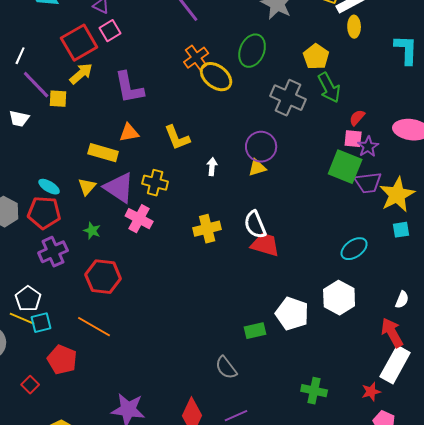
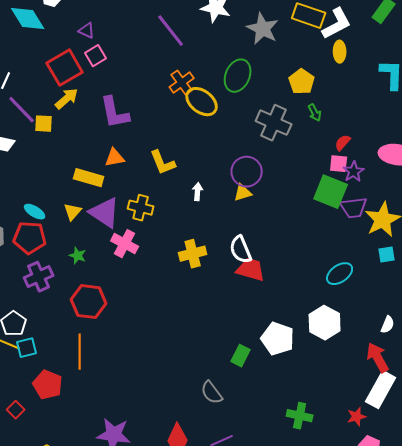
green arrow: (329, 88) -> (315, 113), size x0.6
orange line: (94, 327) -> (80, 352), turned 60
green rectangle: (255, 331) -> (241, 356), turned -50

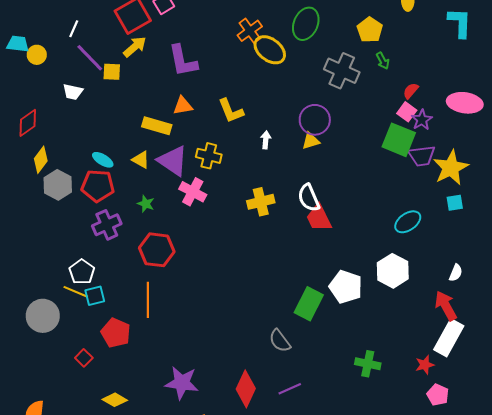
pink square: (339, 164) -> (407, 112), turned 30
yellow triangle: (73, 212) -> (141, 160), turned -42
red trapezoid: (251, 270) -> (319, 218), turned -132
green rectangle: (241, 356) -> (309, 304), size x1.5

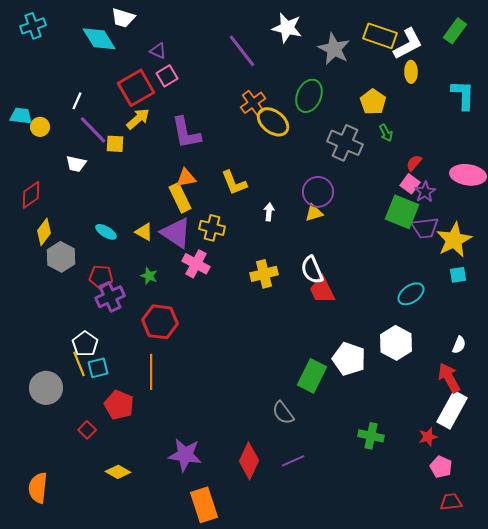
yellow rectangle: (157, 126) -> (180, 198), moved, turned 48
red pentagon: (98, 186) -> (101, 277), moved, size x0.7
yellow line: (76, 292) -> (79, 364), turned 45

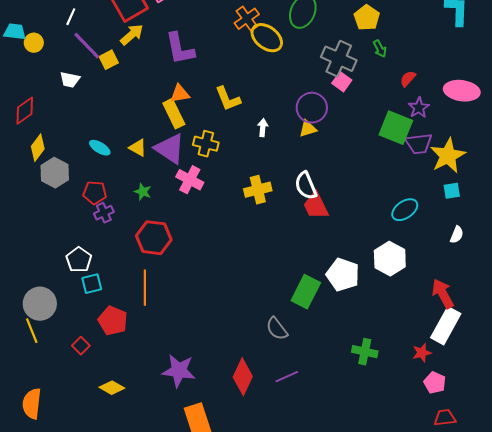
yellow square: (115, 144) -> (109, 60), turned -30
pink square: (410, 184) -> (342, 82), moved
purple cross: (110, 297) -> (104, 213), size x0.7
white semicircle: (459, 345) -> (457, 235), moved
yellow line: (79, 364) -> (32, 331), moved

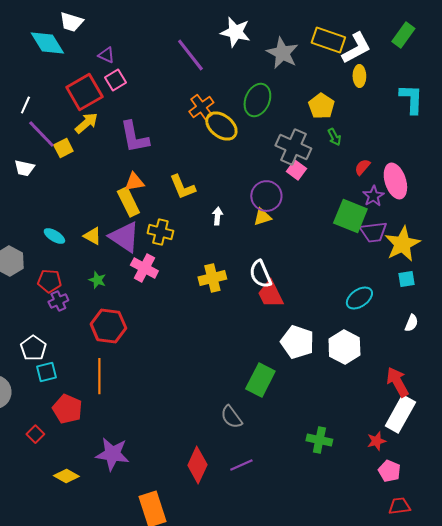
pink ellipse: (462, 91) -> (395, 181), moved, turned 64
white pentagon: (343, 275) -> (297, 342), moved
purple star: (179, 371) -> (112, 454), moved

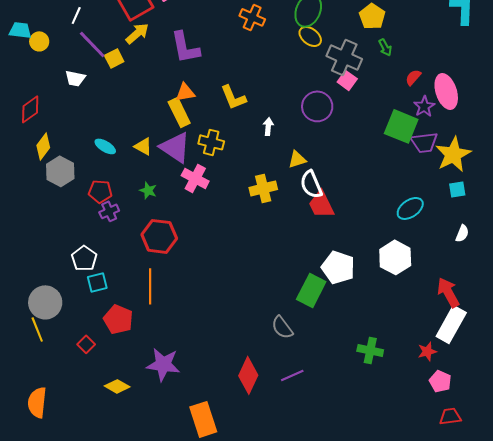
orange cross: (201, 107) -> (252, 17), turned -30
yellow ellipse: (221, 126) -> (310, 36), moved, size x0.7
yellow triangle: (262, 217) -> (297, 159), moved
white pentagon: (297, 342) -> (338, 267), moved

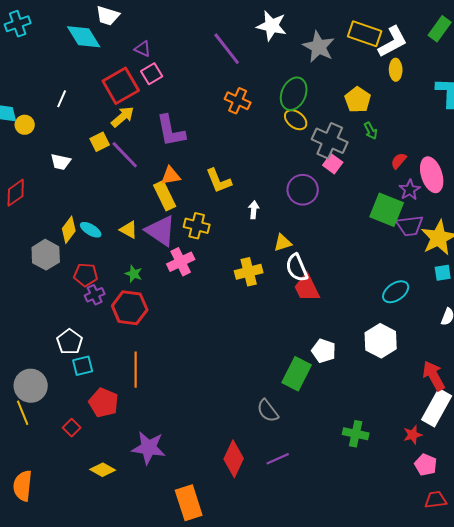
purple line: (92, 44) -> (125, 155), moved
yellow diamond: (43, 146) -> (69, 230), moved
pink cross: (195, 178) -> (181, 262), turned 36
red hexagon: (159, 236) -> (130, 308), moved
white pentagon: (338, 267) -> (324, 351), size x0.7

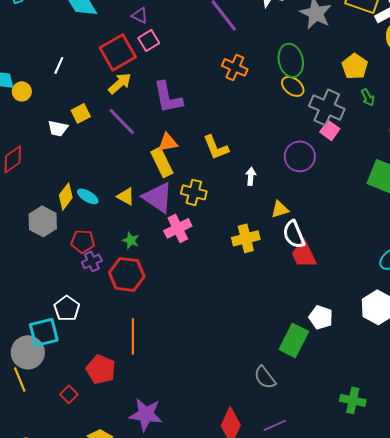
green ellipse: (294, 94) -> (291, 60), turned -36
yellow square: (100, 142) -> (81, 113), moved
cyan square: (83, 366) -> (44, 332), moved, size x1.4

